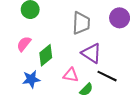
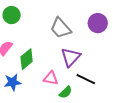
gray trapezoid: (81, 23) -> (61, 28), turned 135
purple triangle: (92, 53) -> (71, 57), turned 40

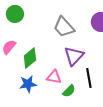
black line: (86, 79) -> (89, 78), turned 54
blue star: (13, 82) -> (28, 84), moved

